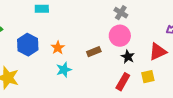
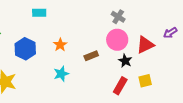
orange star: (58, 48) -> (60, 45), moved
red triangle: (158, 52) -> (145, 45), moved

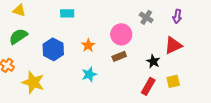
purple arrow: (170, 33) -> (177, 16), moved, turned -48
pink circle: (117, 40) -> (121, 34), moved

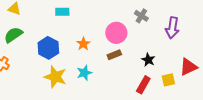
purple arrow: (177, 16) -> (172, 28), moved, size x1.5
red triangle: (173, 45) -> (188, 67), moved
yellow star: (33, 82) -> (55, 77), moved

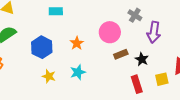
purple arrow: (172, 28) -> (154, 32), moved
brown rectangle: (114, 55) -> (121, 54), moved
yellow star: (55, 77) -> (49, 76), size x0.6
red rectangle: (143, 85) -> (137, 84), turned -48

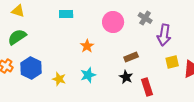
pink circle: (110, 32) -> (113, 22), moved
blue hexagon: (42, 47) -> (31, 68), moved
black star: (142, 59) -> (126, 77), moved
yellow square: (162, 79) -> (172, 62), moved

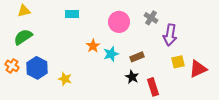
yellow triangle: (18, 11) -> (24, 11), turned -32
cyan star: (88, 75) -> (111, 54), moved

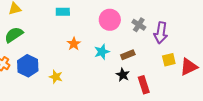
gray cross: (151, 18) -> (139, 25), moved
orange star: (93, 46) -> (74, 44), moved

